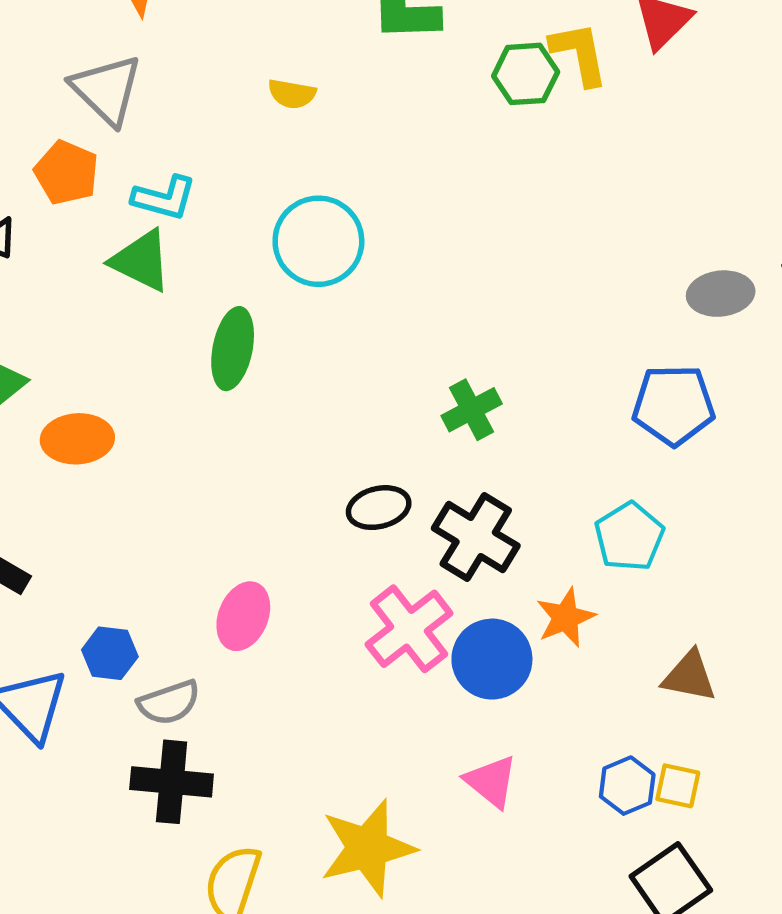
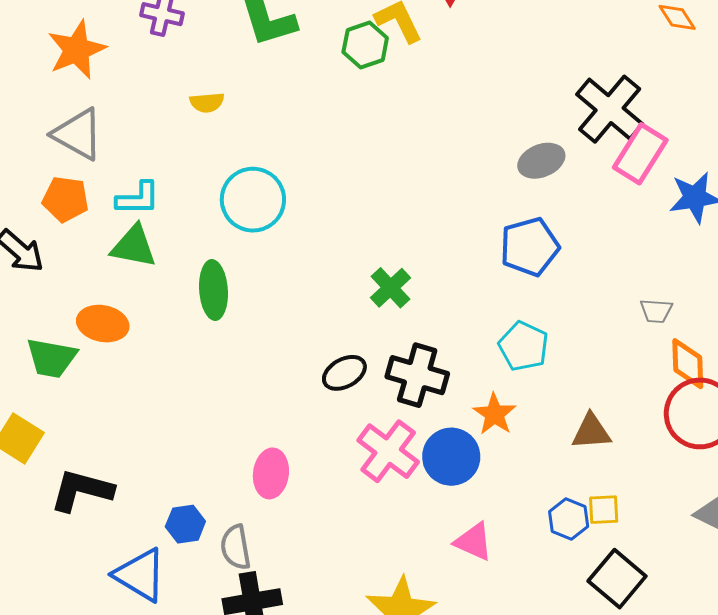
orange ellipse: (77, 439) -> (103, 324), moved, turned 30
gray semicircle: (169, 703) -> (236, 547), turned 114

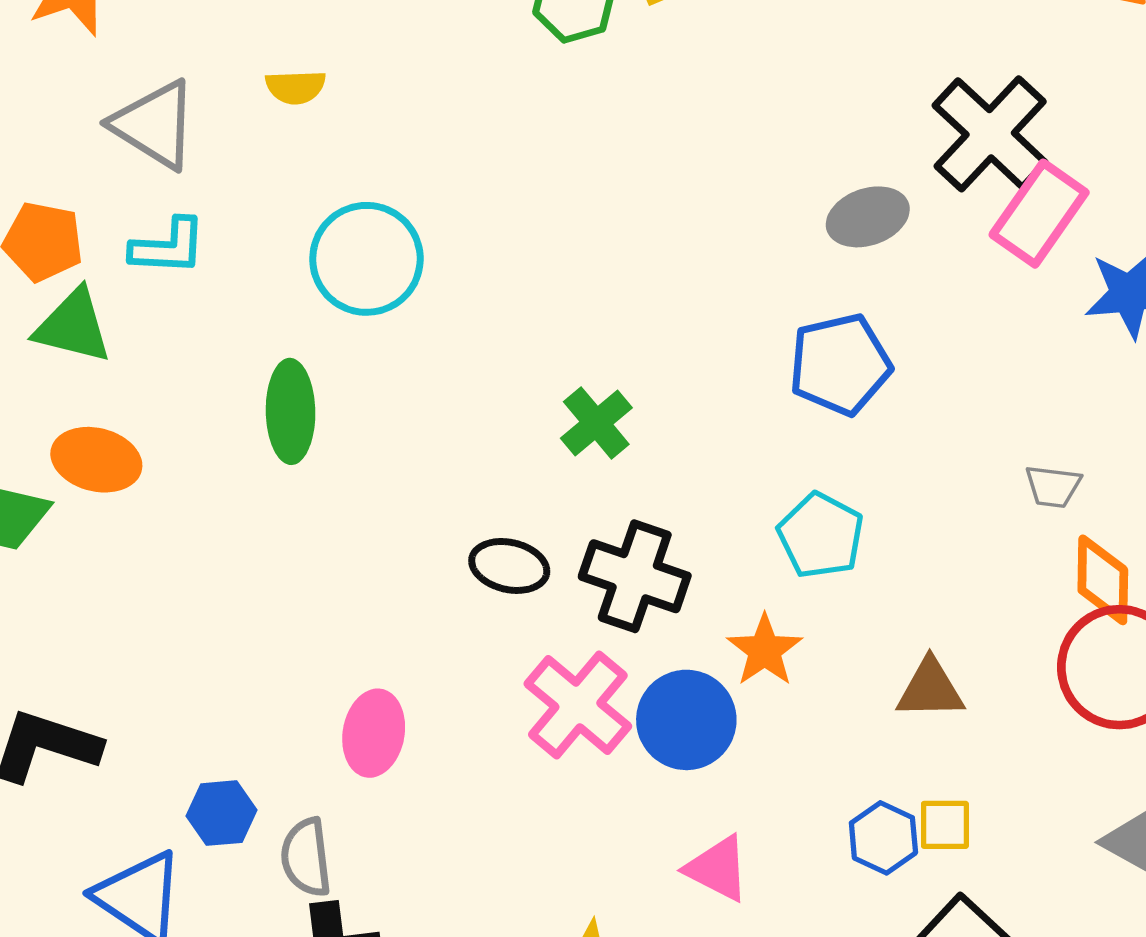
gray triangle: (78, 134) -> (154, 125), moved
green triangle: (134, 246) -> (73, 326), moved
black ellipse: (344, 373) -> (509, 566), turned 39

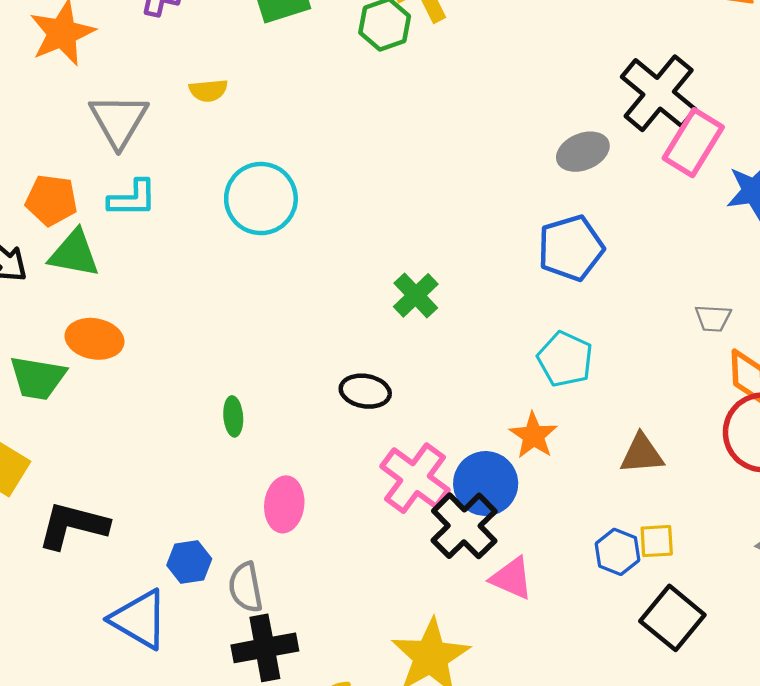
gray triangle: (154, 125) -> (119, 120), turned 32
green ellipse: (291, 411) -> (233, 416), moved, size x0.6
black cross: (635, 576) -> (464, 526), moved, turned 30

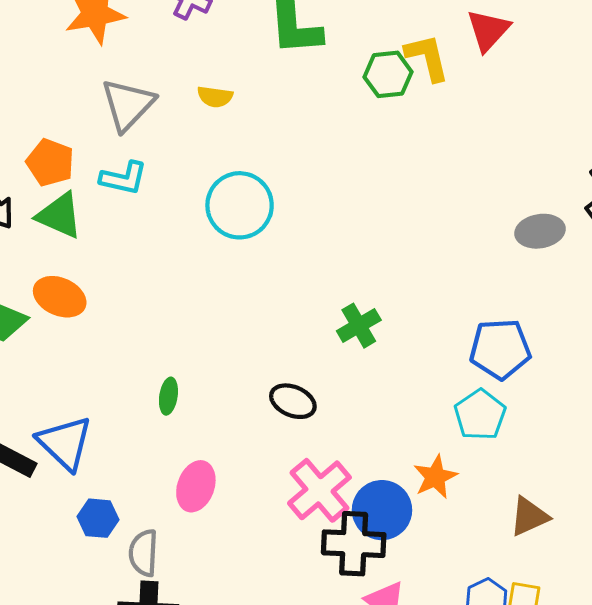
blue pentagon: (571, 248) -> (500, 349), moved
brown triangle: (642, 454) -> (529, 516), turned -33
black cross: (464, 526) -> (354, 544), turned 34
blue triangle: (139, 619) -> (65, 443), moved

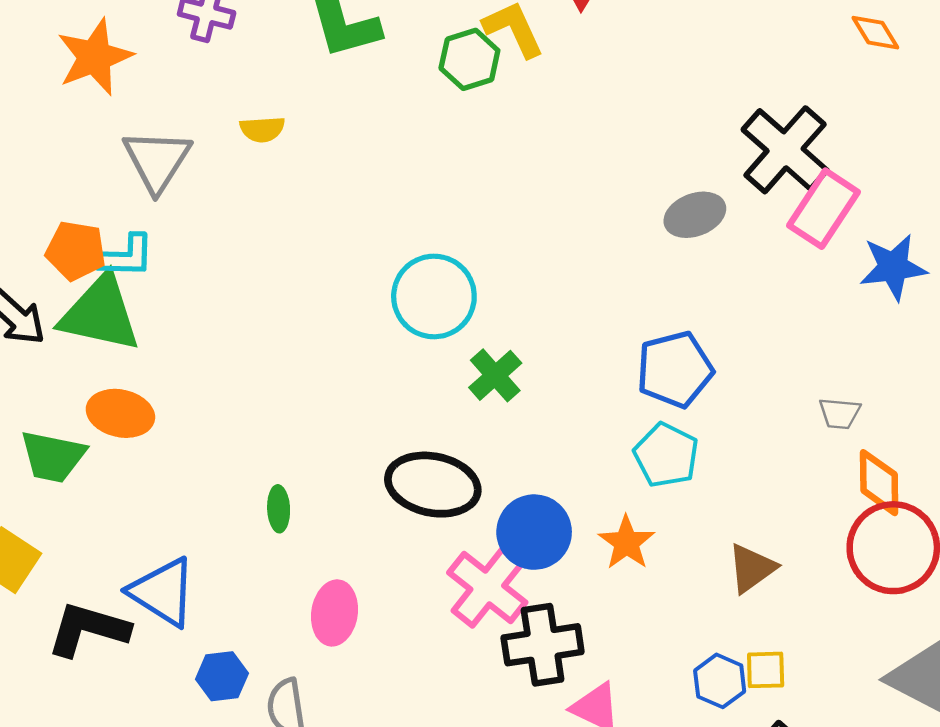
cyan L-shape: (124, 178) -> (126, 256), moved
cyan circle: (240, 205) -> (434, 296), moved
green triangle: (59, 215) -> (100, 314), size x1.4
black ellipse: (293, 401) -> (433, 485), size x1.6
blue circle: (382, 510) -> (534, 532), moved

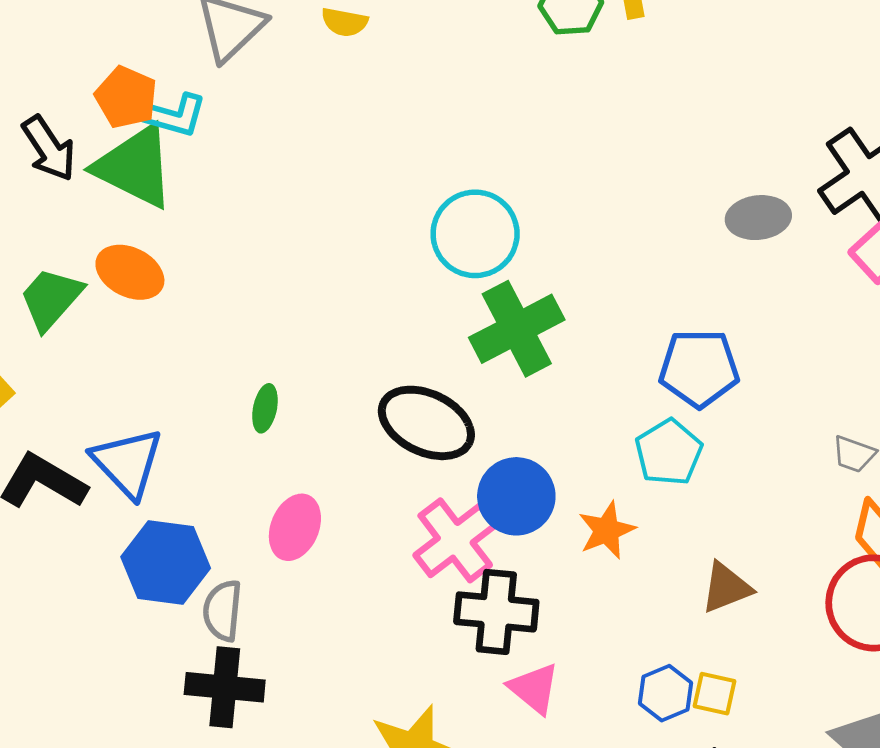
green cross: (495, 375) -> (517, 329), size x1.6
green trapezoid: (53, 457) -> (51, 299), turned 106
blue hexagon: (222, 676) -> (166, 562), size x1.6

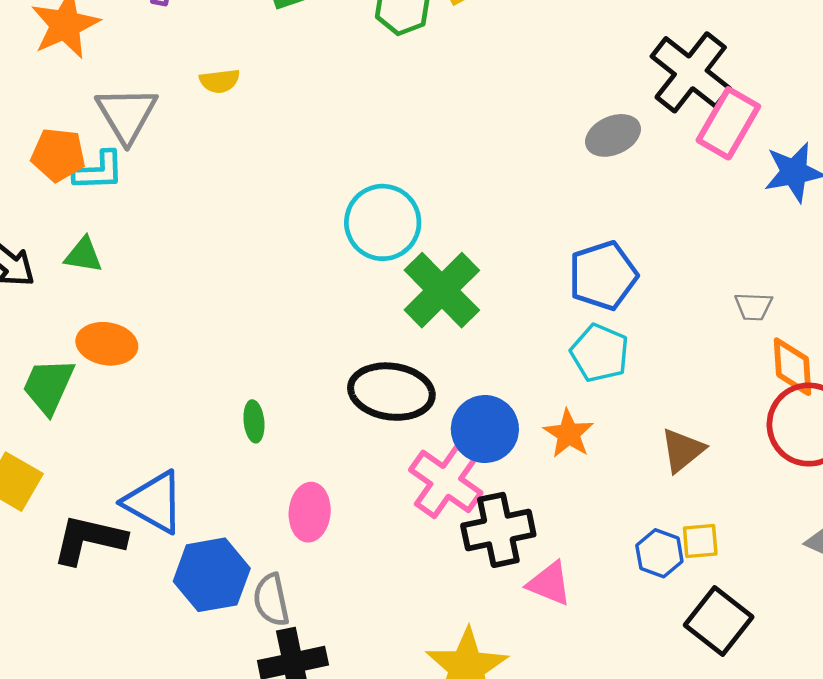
orange pentagon: (126, 97) -> (58, 155), moved
cyan L-shape: (175, 115) -> (99, 171), moved
green triangle: (135, 167) -> (83, 255), size x0.5

